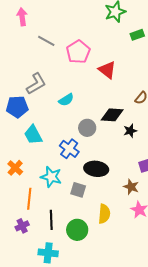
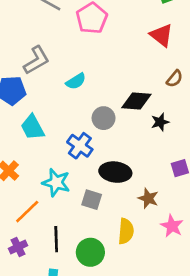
red triangle: (107, 70) -> (161, 35), moved
brown star: (131, 187) -> (148, 198), moved
orange line: (29, 199) -> (27, 212), turned 40

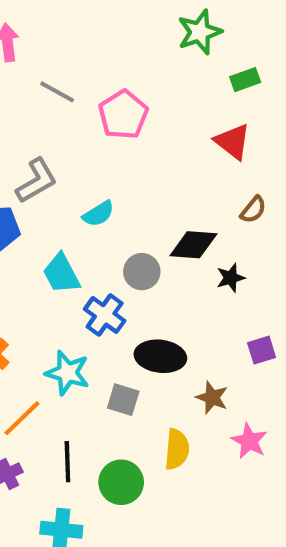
cyan trapezoid: (32, 127) -> (61, 274), moved

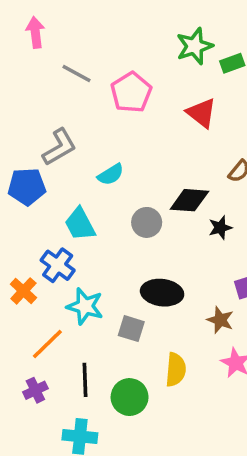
green star: (200, 32) -> (195, 46), moved
red triangle: (233, 141) -> (201, 113), moved
blue cross: (105, 315) -> (58, 265), moved
brown star: (212, 398) -> (220, 320), moved

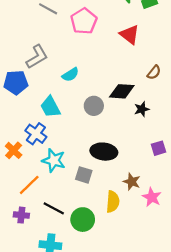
brown star: (220, 320) -> (132, 182), moved
black line: (85, 380) -> (54, 208), turned -60
purple cross: (35, 390) -> (21, 215), turned 32

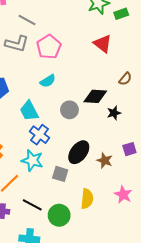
pink pentagon: (84, 21) -> (49, 47), moved
gray L-shape: (37, 57) -> (17, 44), moved, turned 45
blue cross: (36, 134) -> (40, 135), moved
black ellipse: (104, 152) -> (79, 152), turned -60
brown star: (132, 182) -> (105, 160), moved

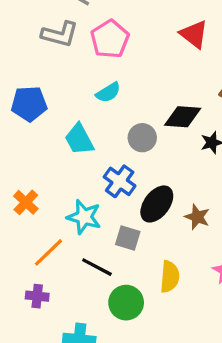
blue cross: (40, 135) -> (120, 181), moved
black line: (32, 205) -> (97, 267), moved

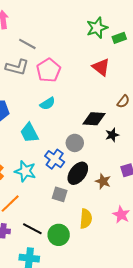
gray circle: (142, 138) -> (75, 143), moved
cyan star: (84, 217) -> (25, 171), moved
black line: (97, 267) -> (32, 229), moved

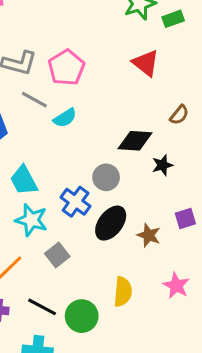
gray line: (27, 44) -> (34, 100), moved
cyan trapezoid: (29, 133) -> (24, 180), moved
gray square: (60, 194) -> (57, 255), moved, turned 35

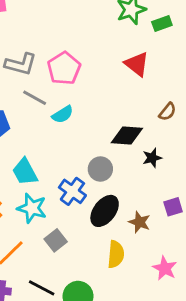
yellow semicircle: (123, 292) -> (116, 254), moved

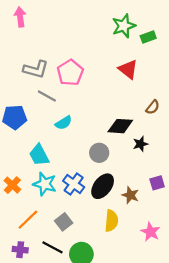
cyan semicircle: (63, 114) -> (64, 123), moved
blue cross: (72, 191) -> (74, 184), moved
gray square: (56, 240) -> (64, 222), moved

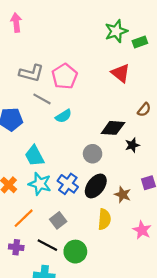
cyan semicircle: (64, 123) -> (64, 116), moved

